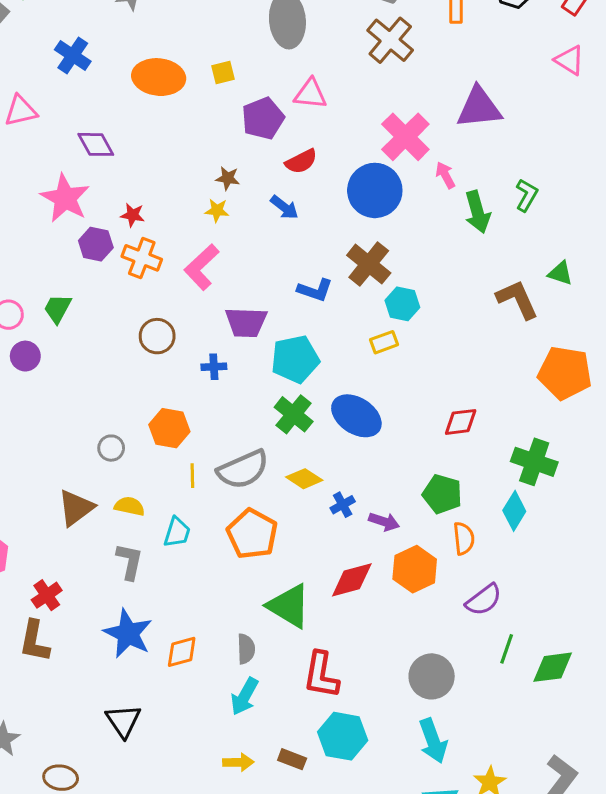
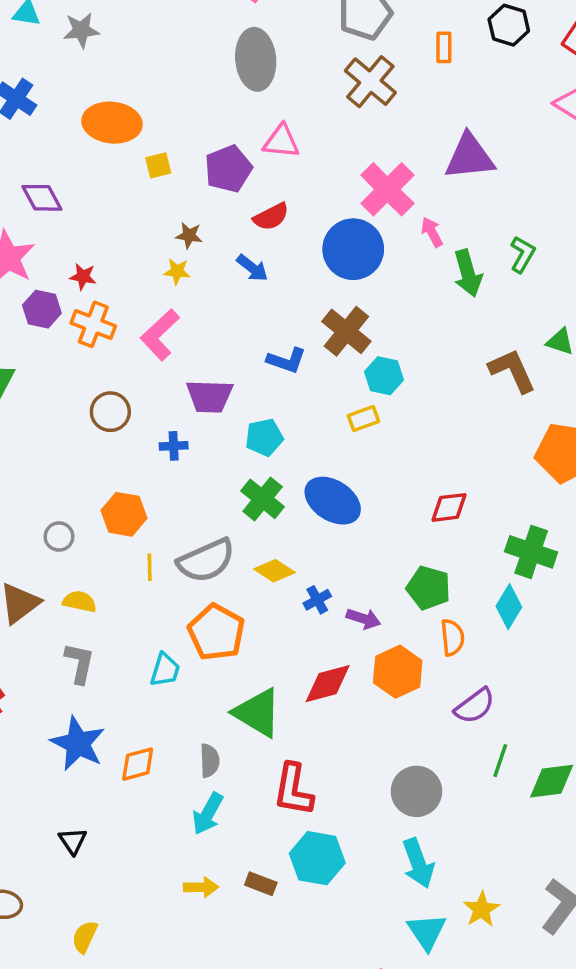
yellow square: (223, 72) -> (158, 165), moved
cyan pentagon: (295, 359) -> (264, 437), size x0.7
cyan trapezoid: (177, 532) -> (165, 670), moved
black triangle: (123, 721) -> (73, 841), size x0.7

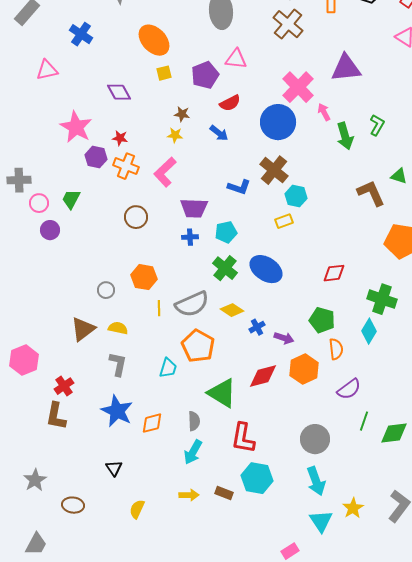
orange ellipse: (112, 123) -> (154, 40), moved, turned 40
purple diamond: (42, 198) -> (119, 92), moved
blue cross: (174, 446) -> (190, 237), moved
yellow semicircle: (85, 937) -> (137, 509), moved

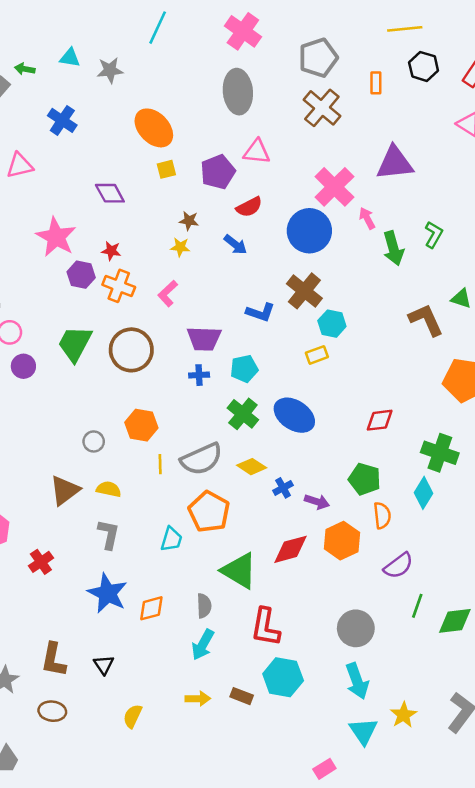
pink L-shape: (165, 172) -> (168, 293), size x0.7
green trapezoid: (71, 199) -> (75, 344), moved, size x1.5
brown circle: (136, 217) -> (131, 350), size x1.5
brown L-shape: (56, 416) -> (54, 660), moved

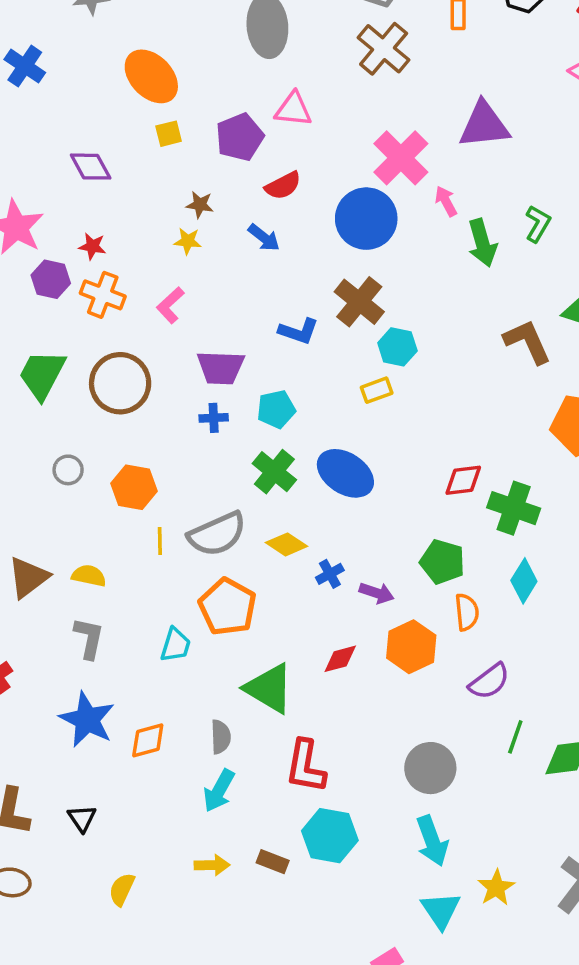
gray circle: (94, 441) -> (68, 470), moved
green cross: (440, 453) -> (514, 508), moved
red diamond: (291, 549) -> (340, 659), size x0.7

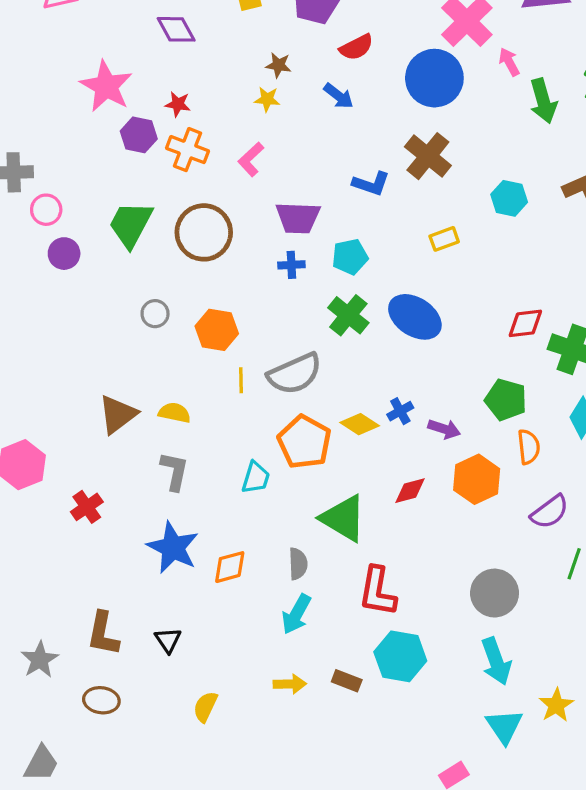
cyan hexagon: (397, 347) -> (509, 198), moved
yellow diamond: (286, 544) -> (360, 424), moved

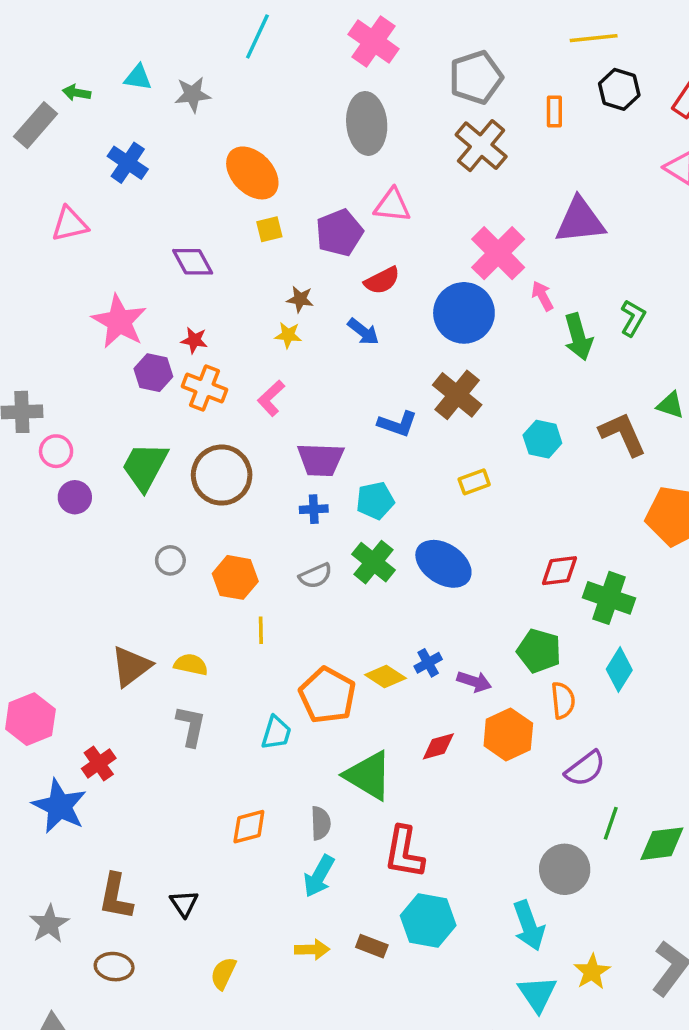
gray semicircle: (295, 374) -> (315, 576), moved, size x0.6
blue star: (173, 548) -> (59, 806), moved
gray circle: (495, 593) -> (565, 869), moved

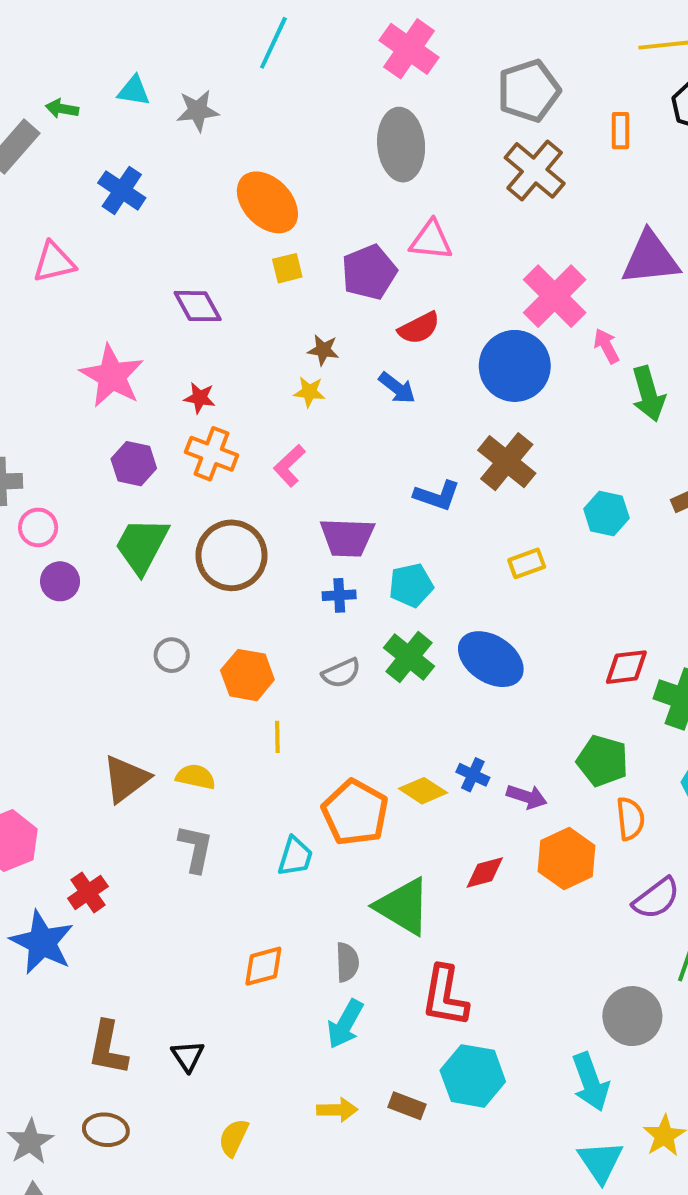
purple hexagon: (153, 373) -> (134, 464), moved
blue cross: (428, 663) -> (473, 775), turned -36
gray star: (49, 924) -> (30, 1142), moved

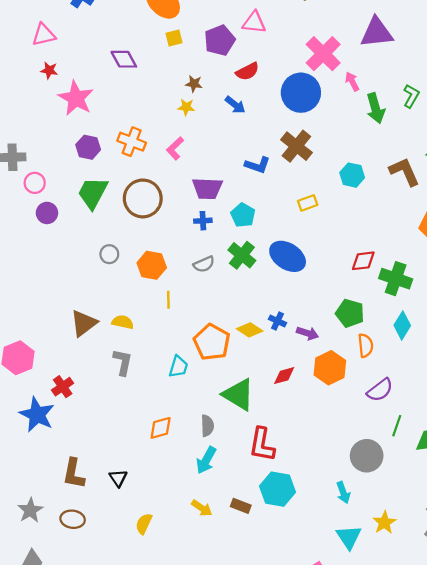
red star: (200, 398) -> (49, 70), moved
cyan pentagon: (411, 585) -> (243, 215), turned -30
cyan arrow: (590, 1082) -> (343, 492), size x0.7
yellow arrow: (337, 1110) -> (202, 508), turned 35
gray star: (30, 1142) -> (30, 510), moved

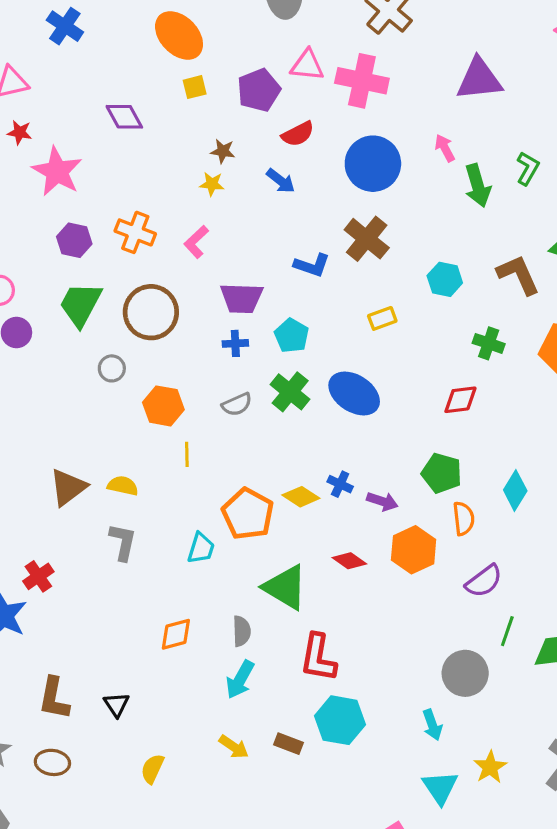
pink cross: (323, 54) -> (362, 81), moved, turned -33
gray circle: (109, 254) -> (112, 368), moved
green cross: (396, 279) -> (489, 343), moved, size x0.7
red diamond: (284, 376) -> (349, 561), turned 50

